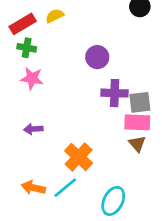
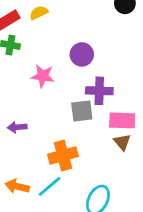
pink star: (32, 78) -> (43, 76), moved
gray square: (140, 102) -> (82, 111), moved
orange cross: (79, 157) -> (63, 155), turned 32

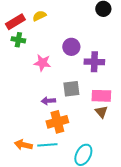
purple cross: (99, 91) -> (94, 62), moved
purple arrow: (17, 127) -> (48, 101), moved
cyan line: (49, 186) -> (47, 145), turned 36

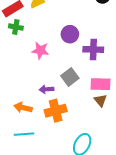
gray square: (71, 89) -> (70, 77), turned -30
orange arrow: (23, 145) -> (23, 108), moved
cyan line: (47, 145) -> (24, 134), moved

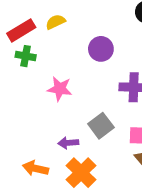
purple circle: (70, 34) -> (101, 49), moved
orange cross: (56, 111) -> (81, 173), turned -30

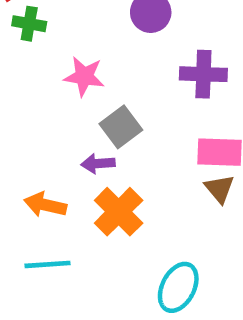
gray square: (101, 126) -> (121, 127), moved

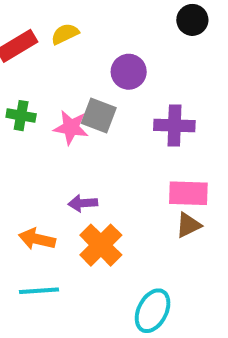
green cross: (29, 24) -> (21, 116), moved
gray square: (121, 127) -> (99, 116), moved, turned -32
brown triangle: (219, 189) -> (188, 225), turned 44

